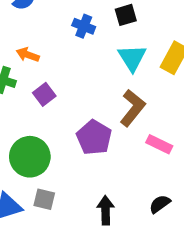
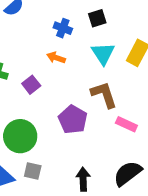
orange arrow: (28, 55) -> (56, 58), moved
brown L-shape: (133, 108) -> (104, 95), turned -56
black semicircle: (160, 204) -> (128, 173), size x1.6

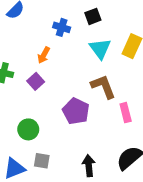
orange arrow: (56, 58) -> (44, 55), moved, turned -77
pink rectangle: (126, 124) -> (126, 113), turned 54
green circle: (20, 136) -> (28, 129), size x0.7

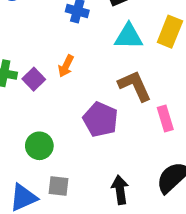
cyan triangle: (100, 49) -> (129, 37), turned -50
orange arrow: (44, 55) -> (66, 66), moved
purple square: (36, 81) -> (34, 79), moved

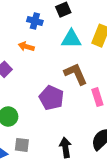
orange arrow: (66, 66) -> (26, 46), moved, turned 80

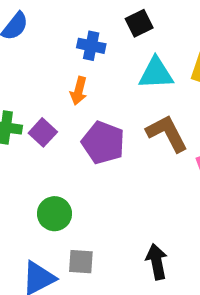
orange arrow: (26, 46) -> (79, 91), turned -88
purple pentagon: (51, 98) -> (103, 143), moved

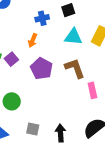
blue cross: (91, 46) -> (42, 18), turned -32
gray square: (81, 262) -> (33, 129), moved

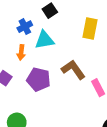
cyan triangle: (73, 37) -> (44, 40), moved

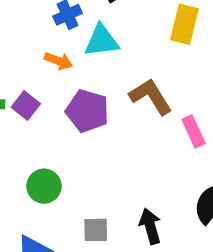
orange arrow: (21, 52) -> (59, 61), turned -80

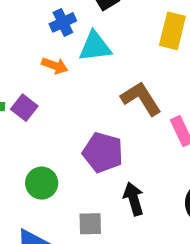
purple pentagon: (87, 111) -> (103, 152), moved
black arrow: (150, 226) -> (134, 199), moved

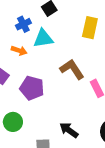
purple pentagon: (103, 152) -> (32, 88), moved
black arrow: (134, 199) -> (69, 130), turned -36

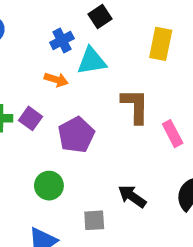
brown L-shape: (72, 69) -> (135, 106), turned 35
purple pentagon: (32, 88) -> (76, 135), turned 30

